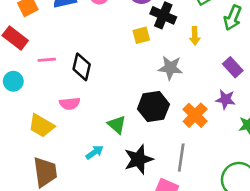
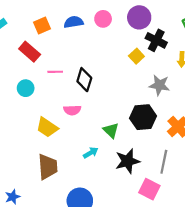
yellow square: (141, 35) -> (136, 56), turned -32

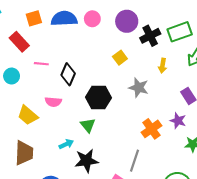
blue semicircle: (74, 22) -> (64, 19), size x1.4
black cross: (156, 40) -> (150, 36), moved, turned 30
black hexagon: (143, 117) -> (98, 97), moved
black star: (128, 161) -> (86, 161), moved

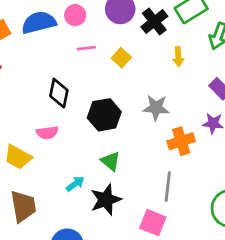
pink line: (41, 64) -> (86, 48), moved
gray star: (139, 88) -> (156, 108), moved
green triangle: (88, 125) -> (111, 161), moved
orange cross: (151, 129) -> (181, 141), turned 30

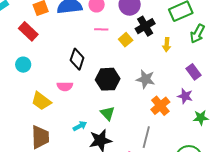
black cross: (154, 22) -> (145, 26), moved
orange cross: (181, 141) -> (160, 106), turned -30

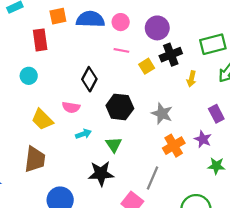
red rectangle: (28, 31) -> (40, 40), turned 30
cyan arrow: (80, 126) -> (83, 134), moved

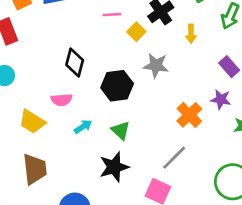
pink line: (121, 50) -> (112, 15), moved
gray star: (162, 114) -> (156, 65), moved
gray line: (152, 178) -> (174, 158), turned 35

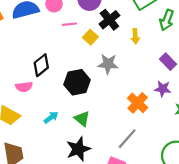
black diamond: (75, 62) -> (41, 65), turned 40
pink semicircle: (62, 100) -> (24, 87), moved

